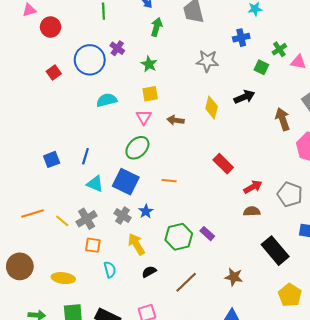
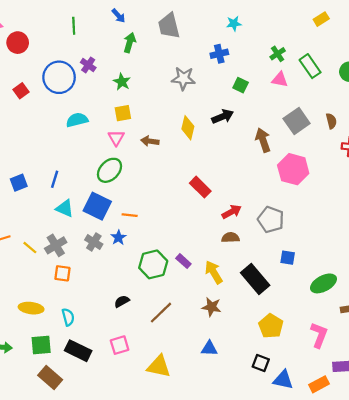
green cross: (279, 49) -> (278, 54), moved
orange line: (169, 181) -> (130, 215), moved
yellow arrow: (136, 244) -> (214, 272), moved
cyan semicircle: (110, 270) -> (68, 317), moved

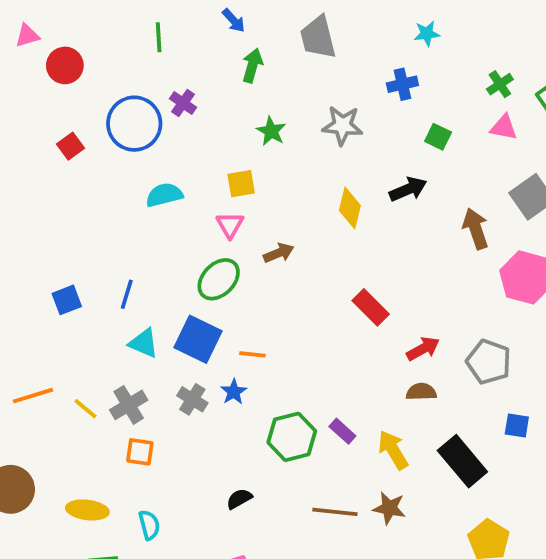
green star: (122, 82) -> (271, 131), moved
brown arrow: (150, 141) -> (279, 253), moved, turned 150
brown line: (161, 313) -> (335, 512), moved, turned 50

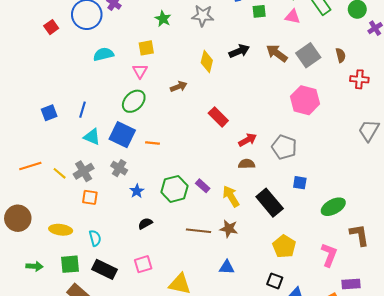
green square: (438, 137) -> (259, 11), moved, turned -32
brown arrow: (476, 229) -> (277, 53), moved, turned -35
brown arrow: (279, 253) -> (179, 87), moved
blue star: (234, 392) -> (137, 191), moved

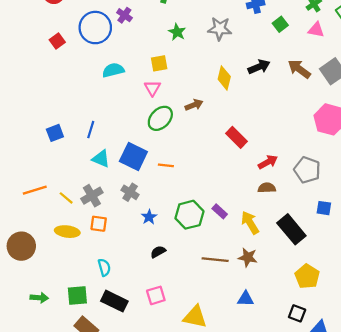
green square: (259, 11) -> (280, 24), turned -32
green ellipse: (134, 101) -> (160, 118), moved
yellow ellipse: (61, 230) -> (67, 232), moved

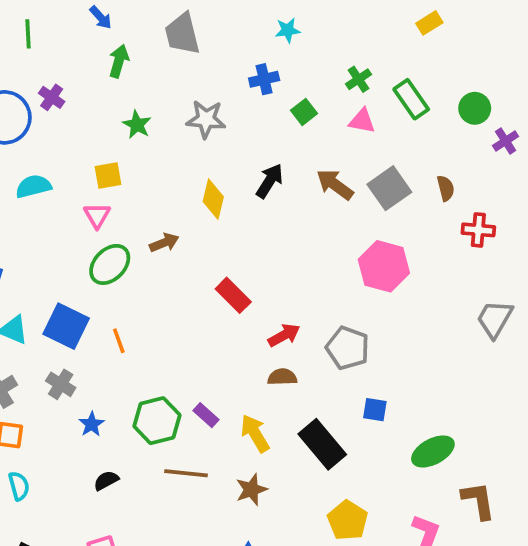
black arrow: (259, 67) -> (270, 181), turned -35
orange line: (166, 165) -> (119, 341), turned 64
brown star: (248, 257) -> (251, 490), turned -30
brown line: (215, 260) -> (186, 473), moved
cyan semicircle: (104, 267) -> (19, 486), moved

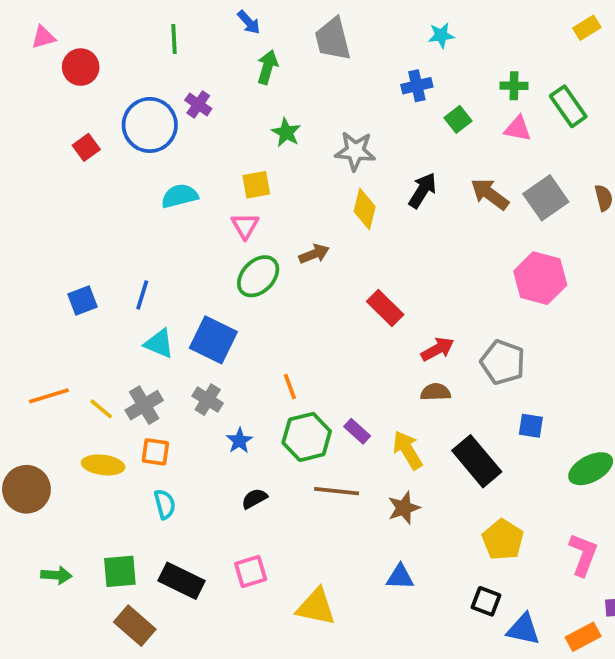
green cross: (358, 79) -> (514, 86), turned 35
gray star: (206, 119) -> (355, 151), moved
orange line: (119, 341) -> (290, 386), moved

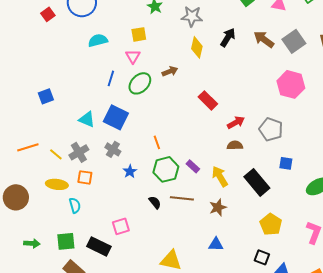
blue line: (142, 295) -> (111, 78), moved
black semicircle: (254, 499) -> (155, 202), moved, turned 80
cyan semicircle: (165, 504) -> (75, 205), moved
pink square: (251, 571) -> (121, 226), moved

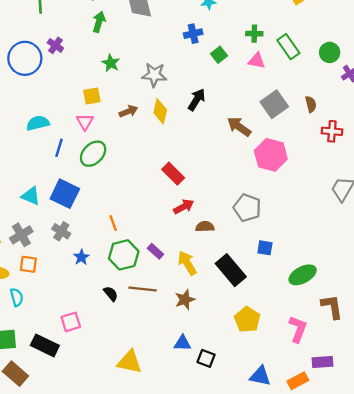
brown arrow: (264, 39) -> (239, 127), moved
cyan semicircle: (98, 40) -> (38, 123), moved
brown arrow: (170, 71) -> (128, 111), moved
red arrow: (236, 122) -> (184, 207), moved
black square: (262, 257) -> (206, 358), moved

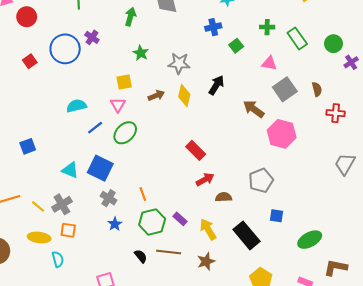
pink triangle: (257, 61) -> (269, 63), moved
blue line: (59, 148) -> (95, 128), turned 35
gray pentagon: (247, 208) -> (261, 180), turned 30
gray cross: (61, 231) -> (109, 198), moved
brown L-shape: (332, 307) -> (336, 268), turned -70

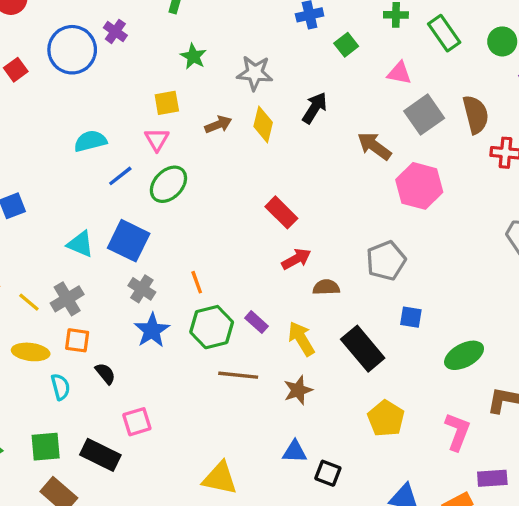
brown semicircle: (317, 89) -> (476, 115), size x1.6
blue star: (115, 224) -> (152, 330), size x1.5
black semicircle: (141, 256) -> (105, 374), moved

